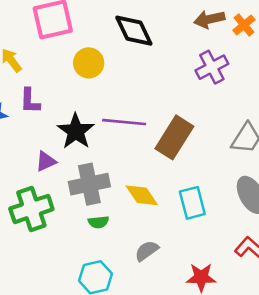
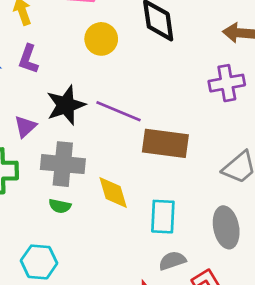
brown rectangle: (174, 137) -> (165, 143), turned 48
purple triangle: (46, 161) -> (25, 126), turned -35
gray semicircle: (147, 251) -> (172, 261), moved

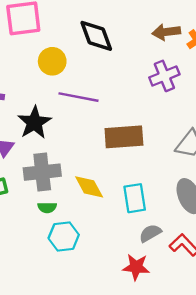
purple line: (119, 111) -> (79, 97), moved
cyan hexagon: (39, 262) -> (64, 237), moved

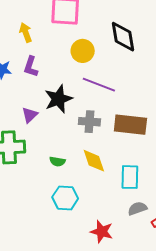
gray cross: (42, 172) -> (89, 122), moved, size x0.7
green semicircle: (47, 207) -> (57, 161), moved
red star: (136, 267) -> (102, 232), moved

